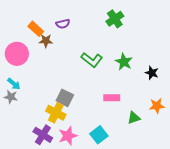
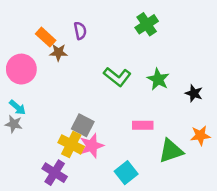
purple semicircle: (63, 24) -> (80, 31), turned -88
green triangle: (134, 118) -> (171, 151), size x1.5
pink star: (68, 136) -> (92, 146), moved

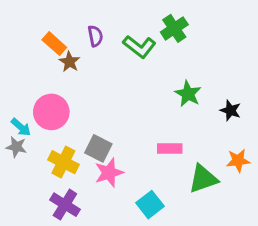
brown star: (58, 52) -> (70, 62), turned 30
pink circle: (21, 69) -> (51, 112), moved
green L-shape: (117, 77) -> (139, 47), moved
yellow cross: (71, 144) -> (63, 162), moved

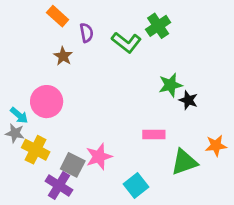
orange rectangle: (54, 44) -> (58, 16), moved
green star: (188, 94) -> (170, 85), turned 30
black star: (230, 110) -> (188, 100), moved
gray square: (98, 148) -> (73, 165), moved
yellow cross: (63, 162) -> (36, 150), moved

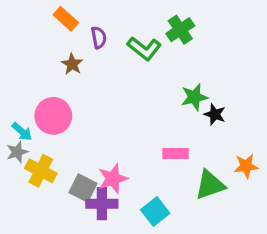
gray star: (15, 133) -> (17, 152), turned -30
purple cross: (59, 185) -> (102, 204), moved, turned -32

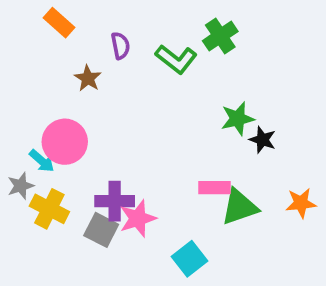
orange rectangle: (66, 19) -> (59, 23), moved
cyan arrow: (22, 132) -> (42, 161), moved
green triangle: (210, 185) -> (239, 207), moved
purple cross: (102, 204) -> (115, 201), moved

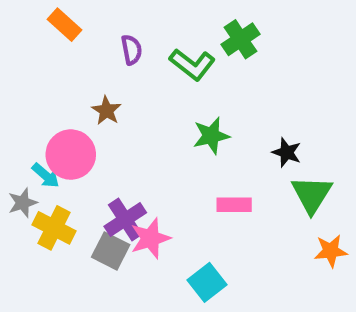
brown star: (88, 78) -> (106, 111), moved
green star: (238, 119) -> (211, 136), moved
purple cross: (115, 201) -> (125, 219), turned -33
orange star: (301, 203) -> (331, 251), moved
green triangle: (239, 207) -> (312, 194), moved, turned -39

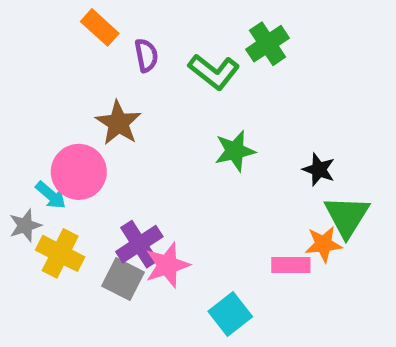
orange rectangle: (64, 25) -> (100, 27), moved
brown star: (106, 111) -> (118, 123), size x1.4
pink rectangle: (234, 205) -> (291, 265), moved
orange star: (331, 251) -> (323, 244), moved

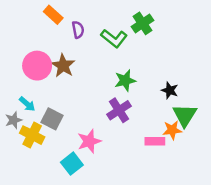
pink circle: (79, 172) -> (37, 66), moved
purple cross: (139, 244) -> (119, 110), moved
gray square: (123, 279) -> (52, 119), moved
cyan square: (230, 314) -> (72, 164), moved

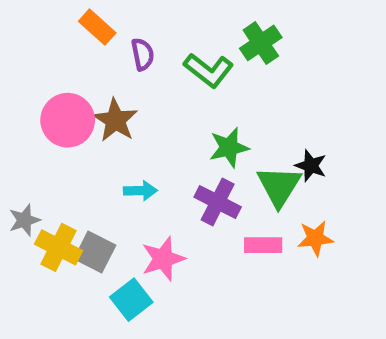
cyan arrow: (27, 104) -> (140, 191), moved, turned -42
purple cross: (119, 110) -> (218, 202), turned -30
green triangle: (185, 115) -> (279, 186), moved
gray square: (52, 119) -> (95, 252), moved
pink rectangle: (155, 141) -> (263, 245), moved

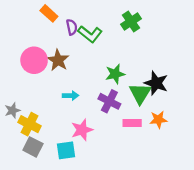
green L-shape: (209, 70) -> (90, 34), moved
black star: (311, 166) -> (156, 83), size x1.5
gray square: (95, 252) -> (33, 147), moved
cyan square: (131, 300) -> (66, 150), turned 30

